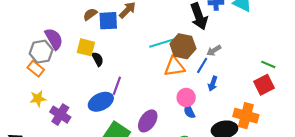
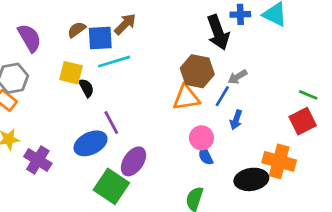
purple semicircle: (54, 39) -> (30, 38), moved
cyan line: (162, 43) -> (114, 62), moved
purple line: (117, 86) -> (111, 123), turned -48
purple ellipse: (148, 121) -> (133, 161), moved

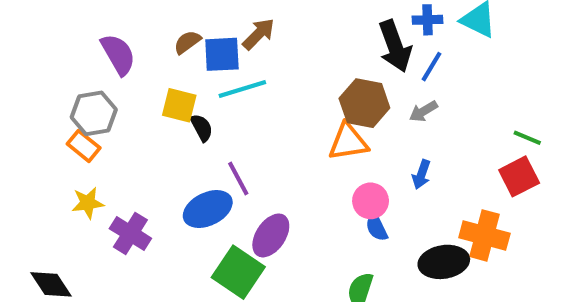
blue line: (222, 96) -> (432, 67), moved

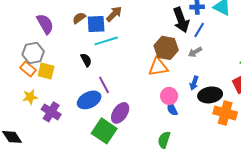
yellow square: (179, 105) -> (46, 71), moved
black ellipse: (444, 262) -> (210, 95), moved

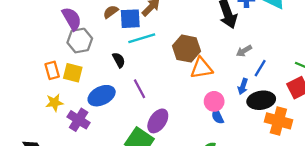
blue line: (199, 30) -> (260, 68), moved
brown hexagon: (166, 48) -> (187, 49), moved
gray hexagon: (33, 53) -> (80, 41), moved
orange rectangle: (28, 69) -> (52, 70), turned 35
blue ellipse: (89, 100) -> (102, 96), moved

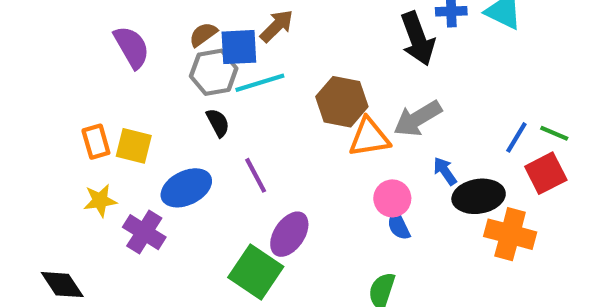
gray hexagon: (80, 41) -> (214, 72), moved
gray arrow: (244, 51) -> (418, 119), moved, size x1.6
blue line: (260, 68) -> (516, 137), moved
blue arrow: (243, 86) -> (445, 171), turned 126

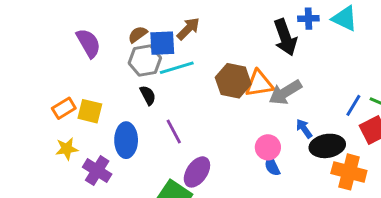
orange triangle: (369, 137) -> (259, 84), moved
orange rectangle: (96, 142) -> (64, 108), turned 75
blue ellipse: (186, 188) -> (126, 140), turned -64

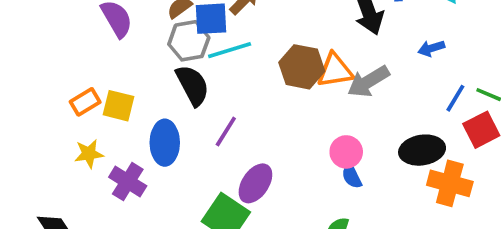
black semicircle: (148, 95) -> (193, 85), size x1.6
blue arrow: (304, 129) -> (431, 48), moved, turned -72
purple line: (174, 131) -> (226, 132), turned 60

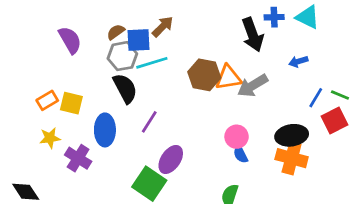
orange cross: (450, 183) -> (292, 158), moved

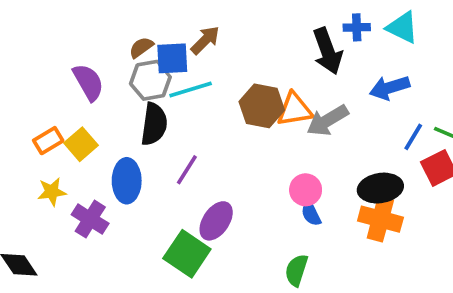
purple semicircle: (70, 40) -> (88, 82), moved
blue arrow: (298, 61) -> (390, 88), size x1.5
black semicircle: (125, 88) -> (154, 124), turned 36
yellow square: (71, 103) -> (81, 144), turned 35

